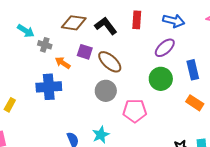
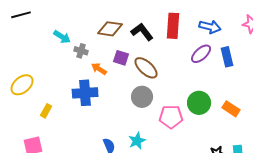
red rectangle: (137, 20) -> (173, 26), size x1.4
blue rectangle: (193, 70) -> (227, 57), moved
green circle: (161, 79) -> (199, 103), moved

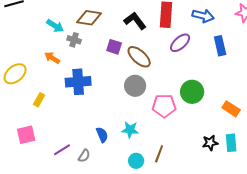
brown diamond: (110, 29) -> (89, 18), moved
purple ellipse: (201, 54) -> (180, 43), moved
orange arrow: (99, 69) -> (52, 58), moved
orange rectangle: (231, 109) -> (231, 109), moved
cyan star: (137, 141) -> (130, 130), turned 30

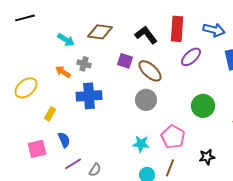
gray cross: (74, 40) -> (84, 64), moved
pink pentagon: (164, 106) -> (173, 137), moved, turned 30
blue semicircle: (102, 135) -> (64, 140), moved
black star: (210, 143) -> (207, 157), moved

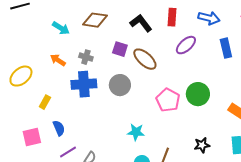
red rectangle: (177, 29) -> (172, 17), size x0.7
gray cross: (84, 64) -> (86, 57), moved
gray circle: (146, 100) -> (120, 85), moved
pink pentagon: (173, 137) -> (168, 100), moved

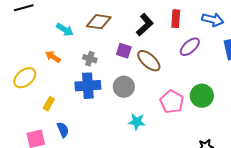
black L-shape: (141, 23) -> (145, 25), turned 85
orange arrow: (58, 60) -> (53, 57), moved
cyan star: (136, 132) -> (137, 122), moved

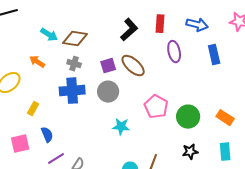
brown diamond: (99, 22) -> (75, 39), moved
purple ellipse: (190, 47) -> (174, 52), turned -60
purple square: (124, 51) -> (108, 66), moved, turned -35
green circle: (202, 96) -> (188, 117), moved

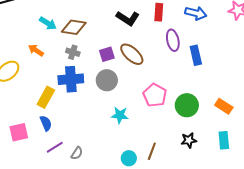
black L-shape: (129, 30) -> (128, 18), turned 75
blue rectangle: (214, 55) -> (196, 55), moved
yellow rectangle: (33, 109) -> (46, 97), moved, size x1.5

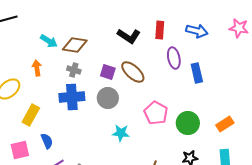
orange arrow: (36, 50) -> (37, 68), turned 49
purple square: (107, 54) -> (108, 72), turned 35
yellow rectangle: (46, 97) -> (31, 115), moved
orange rectangle: (224, 106) -> (225, 124), turned -66

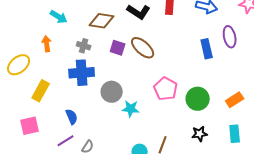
brown diamond: (75, 45) -> (102, 21), moved
purple ellipse: (174, 58) -> (230, 37), moved
gray circle: (108, 98) -> (112, 92), moved
blue semicircle: (47, 141) -> (72, 117), moved

